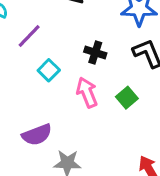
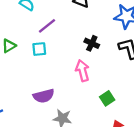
cyan square: (49, 70) -> (39, 49), moved, turned 32
green square: (127, 98) -> (107, 98), moved

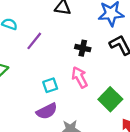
cyan square: (39, 49) -> (50, 85), moved
green square: (107, 98) -> (110, 99), size x1.5

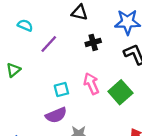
black cross: (83, 48) -> (93, 42), moved, turned -32
green square: (110, 99) -> (120, 92), moved

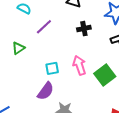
green triangle: (13, 70) -> (18, 48), moved
purple semicircle: (56, 115) -> (46, 91), turned -36

